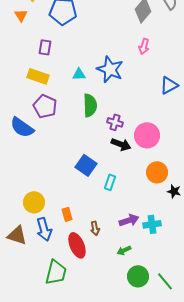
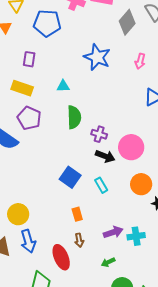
pink arrow: (144, 46) -> (140, 61), moved
blue star: (110, 69) -> (97, 57), moved
cyan rectangle: (110, 182) -> (101, 185), moved, turned -49
orange rectangle: (67, 214) -> (77, 214), moved

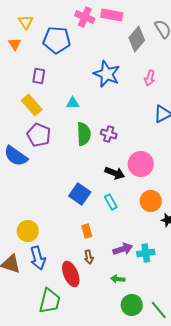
yellow rectangle: (22, 88) -> (32, 105), turned 30
purple cross: (99, 134) -> (109, 134), moved
green arrow: (108, 262) -> (118, 279), turned 32

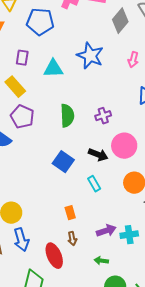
cyan triangle: (73, 103) -> (53, 69), moved, size x1.5
purple cross: (109, 134) -> (103, 116), moved, turned -35
blue square: (80, 194) -> (63, 162), moved

